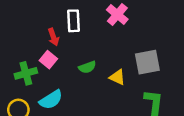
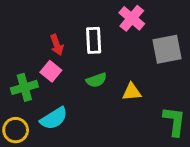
white rectangle: (74, 21) -> (94, 40), moved
gray square: (147, 62) -> (167, 49), moved
yellow triangle: (117, 77) -> (132, 92), turned -30

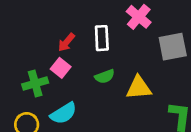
red arrow: (57, 45) -> (66, 42), turned 60
yellow triangle: (132, 92) -> (139, 88), size x1.4

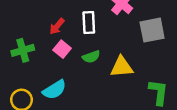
pink square: (61, 68) -> (62, 49), moved
green cross: (35, 84) -> (23, 50), moved

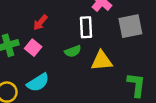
white rectangle: (89, 23) -> (86, 27), moved
pink square: (62, 49) -> (33, 48), moved

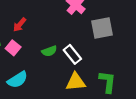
white rectangle: (86, 27) -> (72, 54), moved, turned -36
yellow triangle: (102, 61) -> (76, 82), moved

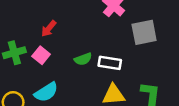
white rectangle: (72, 54) -> (110, 63), turned -42

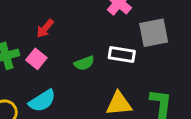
white rectangle: (110, 63) -> (122, 54), moved

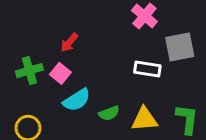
green semicircle: (84, 63) -> (109, 113), moved
cyan semicircle: (42, 101) -> (77, 100), moved

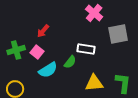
white rectangle: (147, 69) -> (86, 49), moved
green semicircle: (109, 113) -> (70, 62), moved, turned -32

